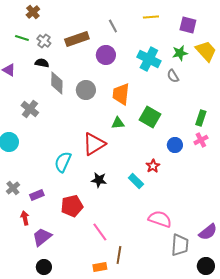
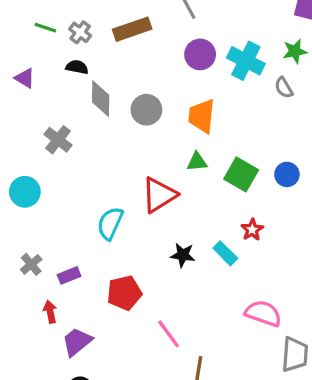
purple circle: (106, 55) -> (200, 54), moved
green square: (150, 117) -> (241, 174), moved
blue circle: (175, 145) -> (287, 174), moved
black star: (99, 180) -> (183, 255), moved

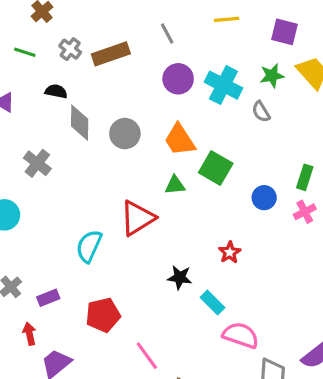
gray cross: (80, 32) -> (70, 49), moved
orange trapezoid: (202, 116) -> (180, 140), turned -39
green square: (241, 174) -> (216, 168), moved
cyan rectangle: (225, 253) -> (213, 302), moved
black star: (183, 255) -> (180, 277), moved

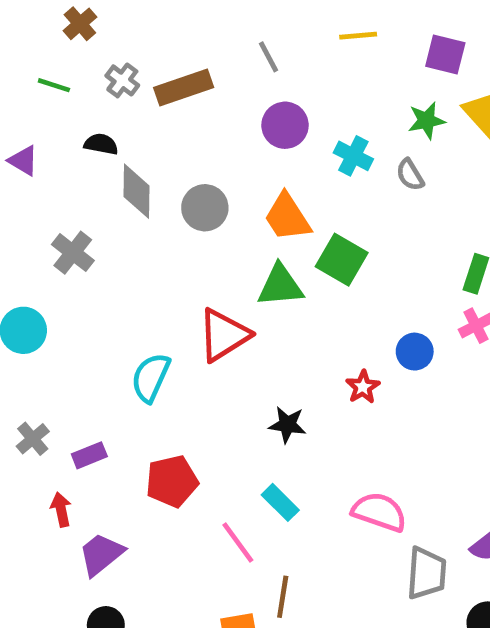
cyan cross: (223, 85) -> (353, 156), moved, size x0.7
green triangle: (175, 185) -> (280, 286), size x1.5
blue circle: (264, 198) -> (415, 352), moved
cyan rectangle: (213, 302) -> (280, 502), moved

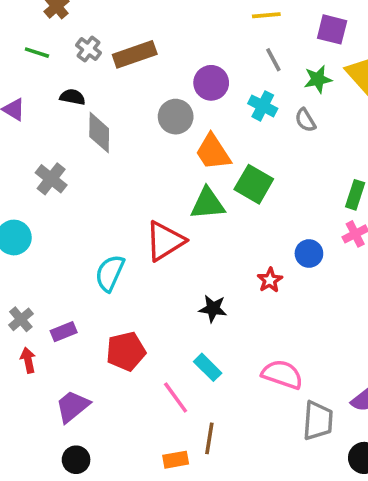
gray line: (269, 57) -> (273, 60), moved
gray circle: (205, 208) -> (176, 117), moved
red arrow: (61, 510) -> (28, 360), moved

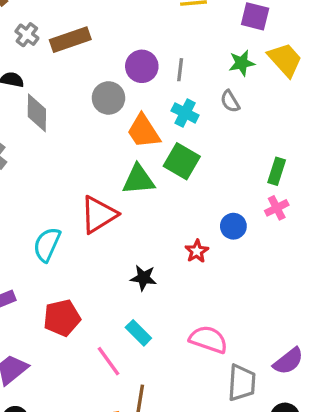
gray line: (273, 60) -> (180, 70), moved, turned 35
cyan cross: (263, 106) -> (185, 113), moved

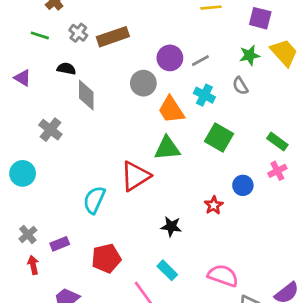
gray line: (180, 70) -> (200, 61), turned 54
green square: (182, 161) -> (219, 138), moved
green rectangle: (277, 171) -> (277, 142), turned -72

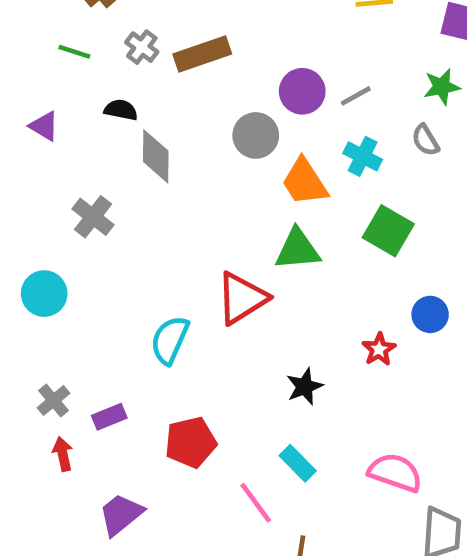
black star: (171, 227) -> (305, 387), turned -30

